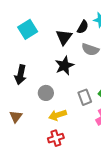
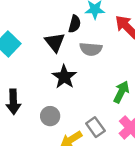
gray rectangle: (85, 97) -> (95, 127), moved

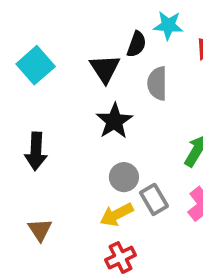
gray semicircle: (91, 49) -> (157, 83), turned 80
gray circle: (50, 116) -> (124, 177), moved

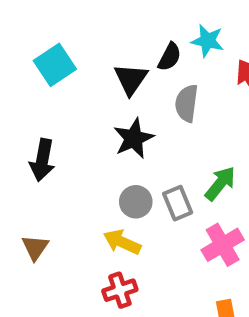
gray rectangle: (154, 199) -> (178, 203), moved
yellow arrow: (117, 215) -> (122, 242), turned 44

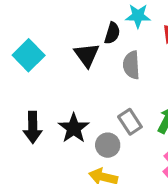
black star: (134, 138) -> (74, 128), moved
gray rectangle: (178, 203) -> (130, 122), moved

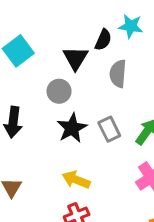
black star: (74, 128) -> (72, 128), moved
gray circle: (108, 145) -> (59, 91), moved

